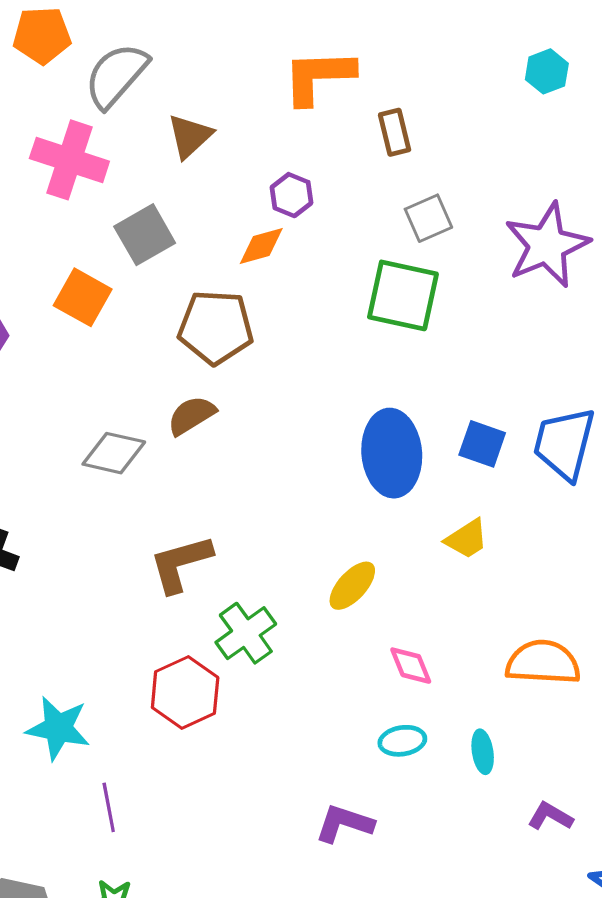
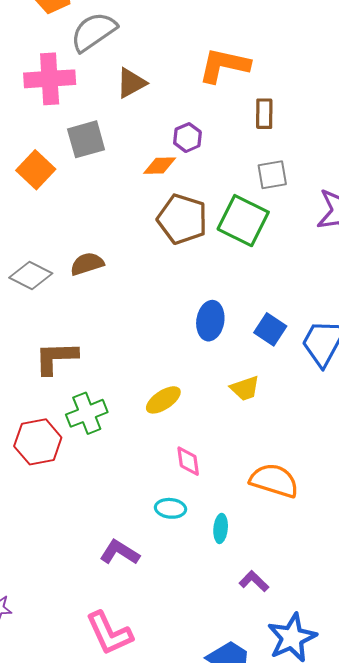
pink cross: (69, 160) -> (50, 79), turned -36
brown pentagon: (216, 327) -> (182, 219), moved
blue ellipse: (392, 453) -> (210, 321), size x0.7

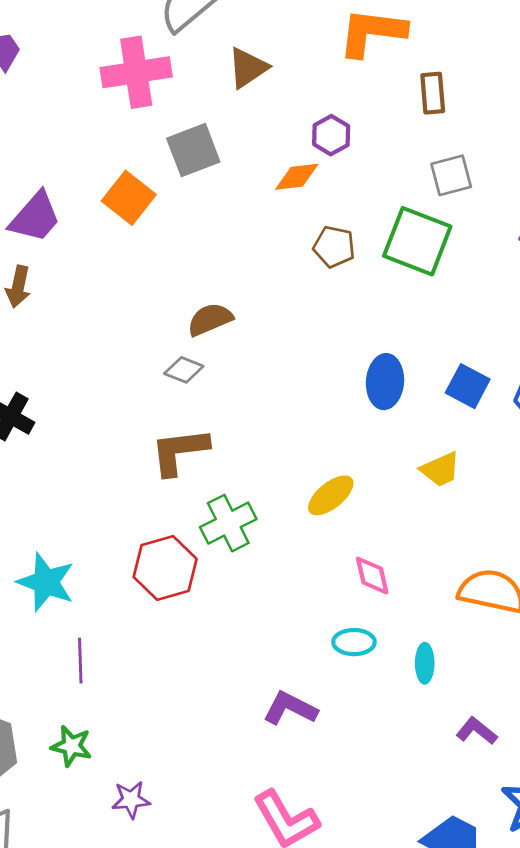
brown pentagon: (182, 219) -> (334, 247), size x0.6
gray diamond: (31, 276) -> (184, 370), moved, size x0.7

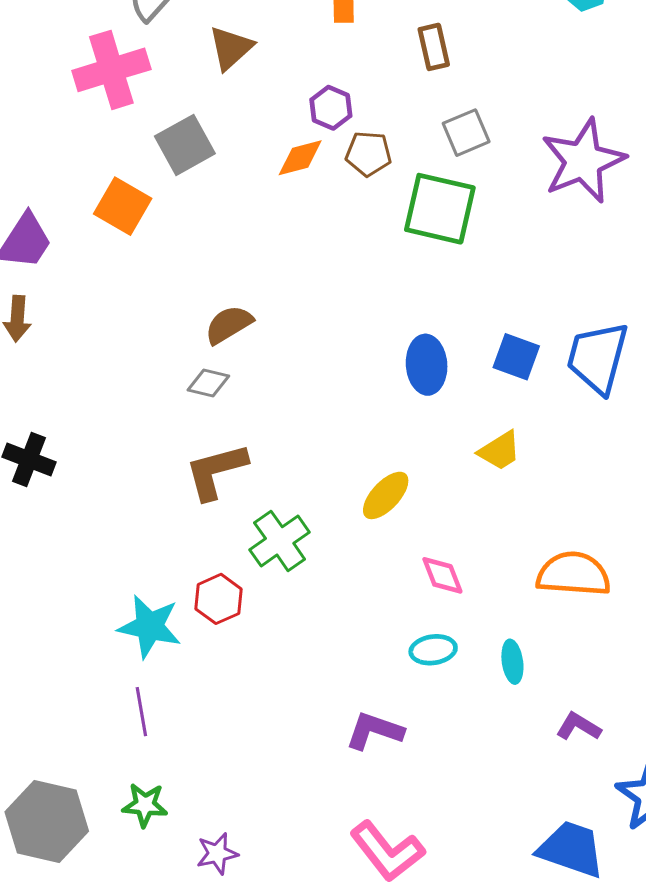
brown pentagon: (334, 247) -> (368, 154), moved
red hexagon: (165, 568) -> (219, 599), size x0.7
cyan star: (46, 582) -> (150, 626), moved

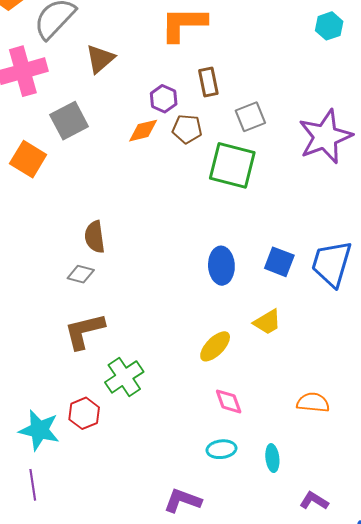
brown rectangle: (434, 47) -> (208, 82), moved
brown semicircle: (229, 325) -> (95, 237), turned -68
yellow ellipse: (386, 495) -> (215, 346), moved
orange semicircle: (573, 574) -> (313, 403), size x0.7

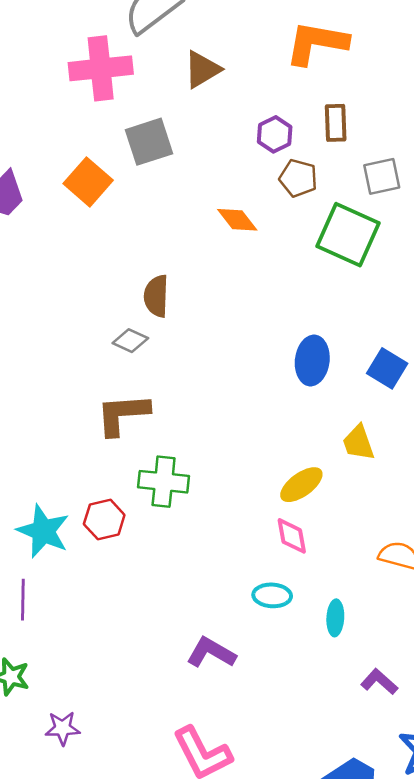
orange diamond: (143, 131) -> (237, 220), moved, turned 56
yellow trapezoid: (267, 322) -> (358, 443), turned 92
yellow ellipse: (215, 346) -> (301, 485), moved
green cross: (124, 377) -> (164, 482), turned 30

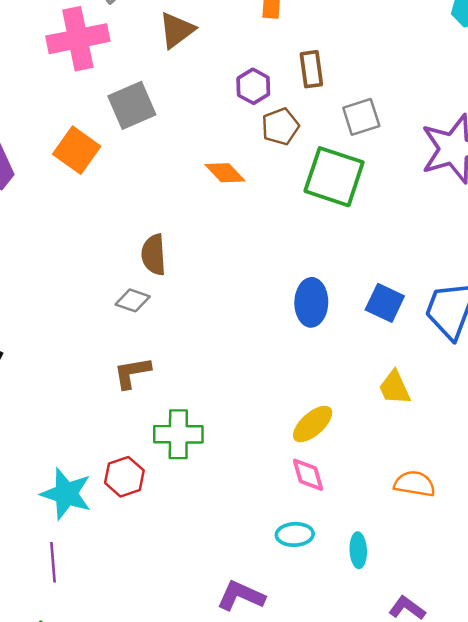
brown pentagon: (298, 178) -> (280, 127), turned -30
brown L-shape: (123, 414) -> (132, 373), size x0.7
yellow trapezoid: (358, 443) -> (395, 388), moved

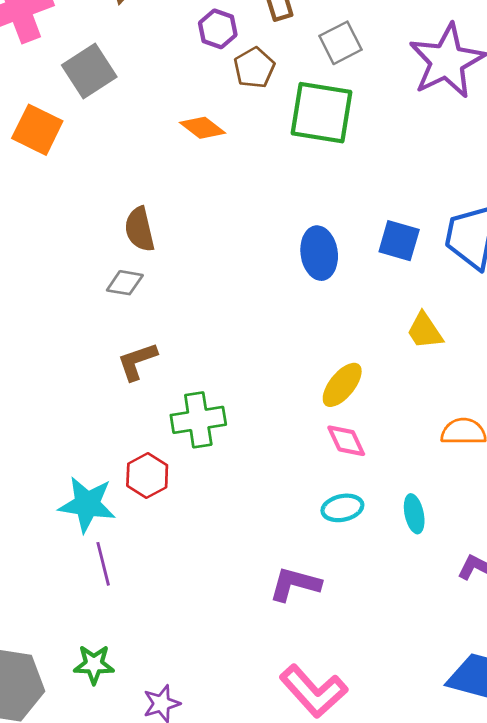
purple line: (53, 562) -> (103, 564), moved

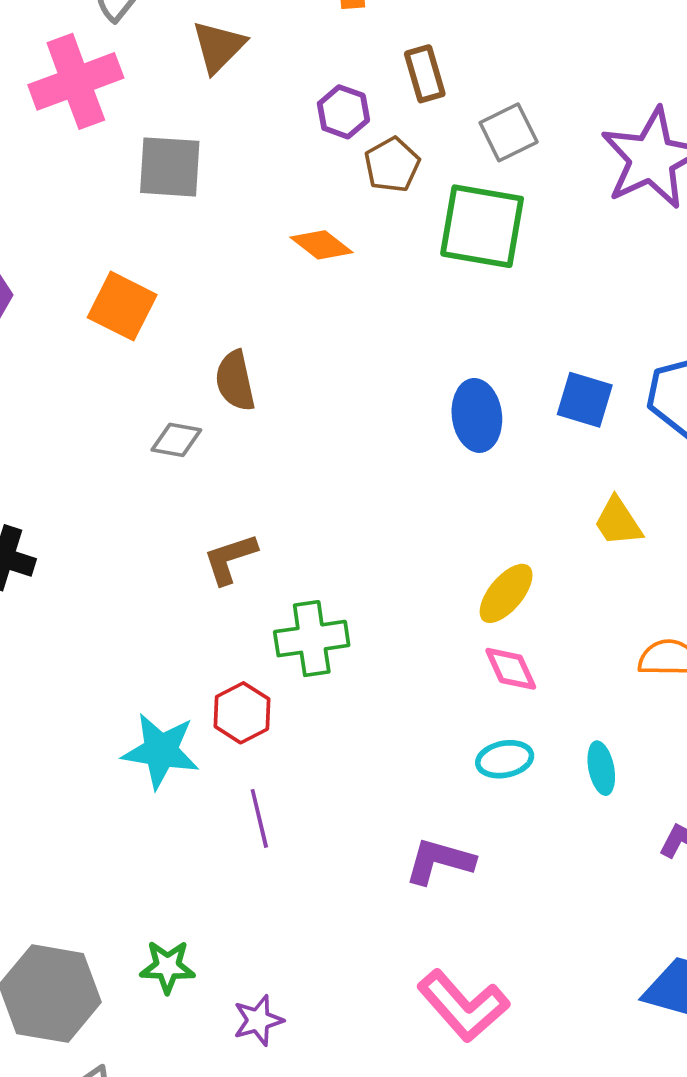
gray square: (89, 71) -> (170, 167), turned 36
orange square: (37, 130) -> (122, 306), moved
gray diamond: (125, 283) -> (176, 440), moved
purple line: (103, 564) -> (259, 818), moved

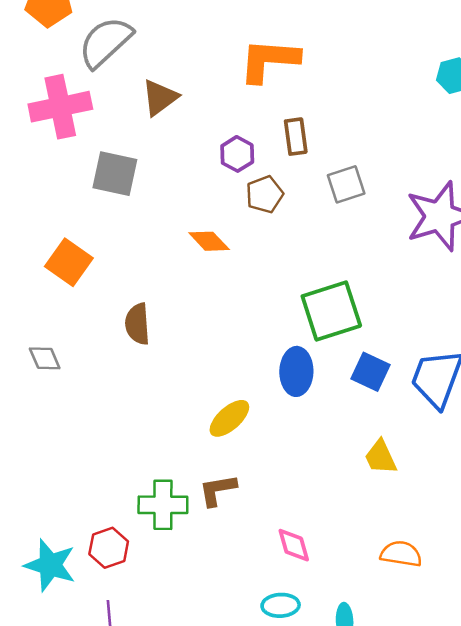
green square: (482, 226) -> (331, 311), moved, turned -36
gray diamond: (176, 440) -> (45, 358), moved, turned 48
brown L-shape: (230, 559) -> (218, 490), moved
yellow ellipse: (506, 593) -> (229, 418), moved

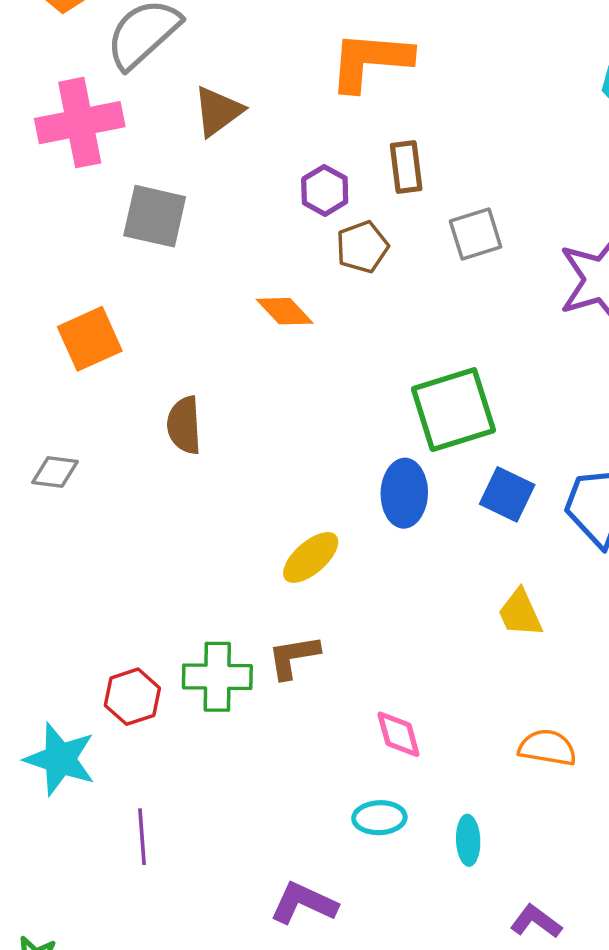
orange square: (69, 262) -> (90, 339), turned 30
gray diamond: (45, 358) -> (55, 472), turned -60
red hexagon: (109, 548) -> (132, 697), moved

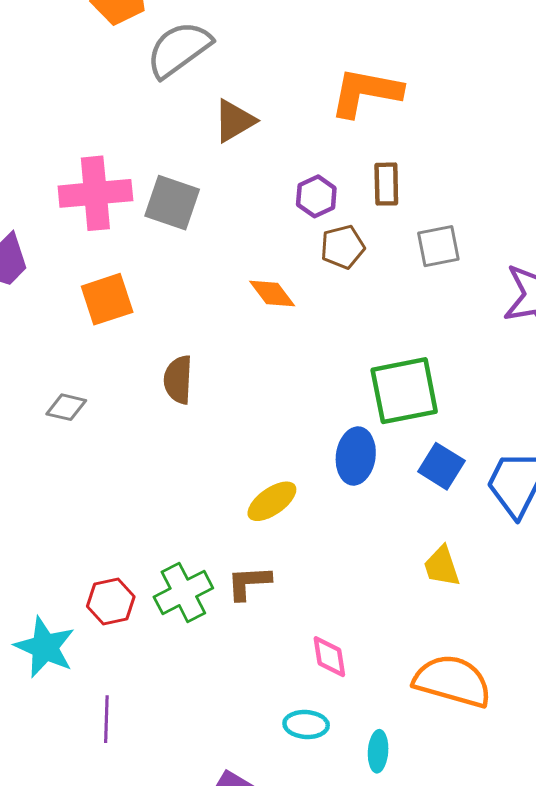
pink cross: (80, 123) -> (95, 193), moved
green cross: (217, 677) -> (183, 592), turned -34
orange semicircle: (547, 748) -> (452, 681), size x1.6

